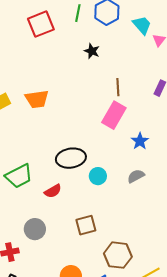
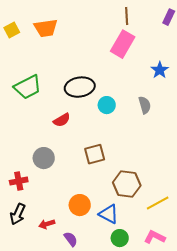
blue star: (140, 141) -> (160, 70), moved
green trapezoid: (19, 176) -> (28, 87), moved
gray semicircle: (136, 176) -> (145, 105), turned 102

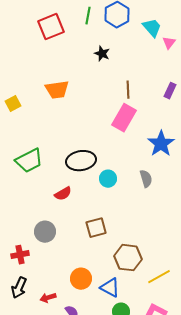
orange trapezoid: (46, 28) -> (57, 90), moved
blue star: (160, 70) -> (161, 144), size x1.5

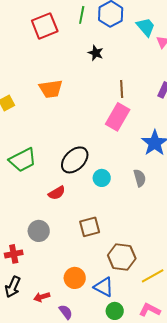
black ellipse: (81, 161) -> (75, 160), turned -36

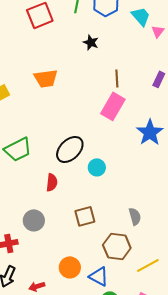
gray semicircle: (140, 178) -> (135, 216), moved
red semicircle: (57, 193) -> (52, 182), turned -54

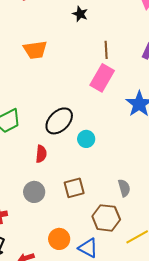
gray circle: (34, 220) -> (34, 192), moved

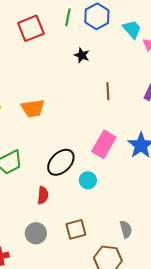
orange trapezoid: (35, 50) -> (33, 108), moved
pink rectangle: (102, 78) -> (104, 144), moved

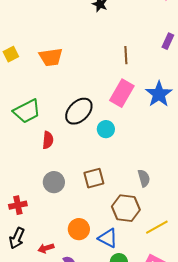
brown line: (108, 91) -> (126, 55), moved
red semicircle: (43, 195) -> (48, 140), moved

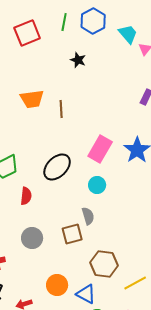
brown line: (126, 55) -> (61, 109), moved
orange trapezoid: (51, 57) -> (32, 99), moved
cyan circle: (106, 129) -> (97, 185), moved
gray semicircle: (144, 178) -> (88, 216), moved

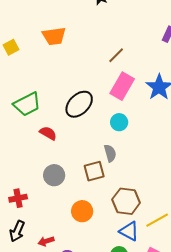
brown line: (61, 109) -> (116, 55), moved, turned 48
red semicircle: (26, 196) -> (48, 133), turned -66
orange circle: (57, 285) -> (82, 211), moved
blue triangle: (86, 294) -> (129, 231), moved

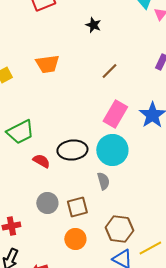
brown line: (116, 55) -> (109, 71), moved
black ellipse: (79, 104) -> (72, 150), moved, turned 40
cyan circle: (119, 122) -> (112, 150), size x1.8
brown square: (94, 171) -> (77, 207), moved

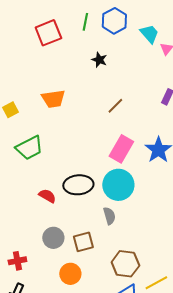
green trapezoid: (20, 132) -> (29, 148), moved
orange circle: (75, 239) -> (70, 274), moved

